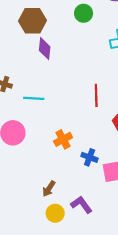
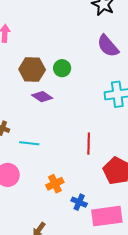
green circle: (84, 13) -> (62, 68), moved
purple diamond: (45, 49) -> (42, 97), turned -65

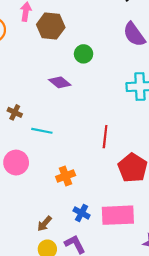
brown hexagon: (32, 70) -> (51, 26), moved
blue cross: (79, 202) -> (82, 213), moved

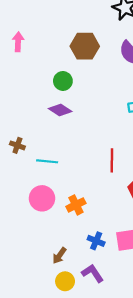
brown hexagon: (51, 26) -> (85, 46), moved
green circle: (84, 54) -> (63, 81), moved
pink circle: (16, 163) -> (42, 198), moved

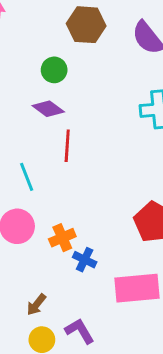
red line: (112, 160) -> (67, 146), moved
cyan line: (47, 161) -> (27, 177), turned 60
blue cross: (96, 241) -> (85, 260), moved

